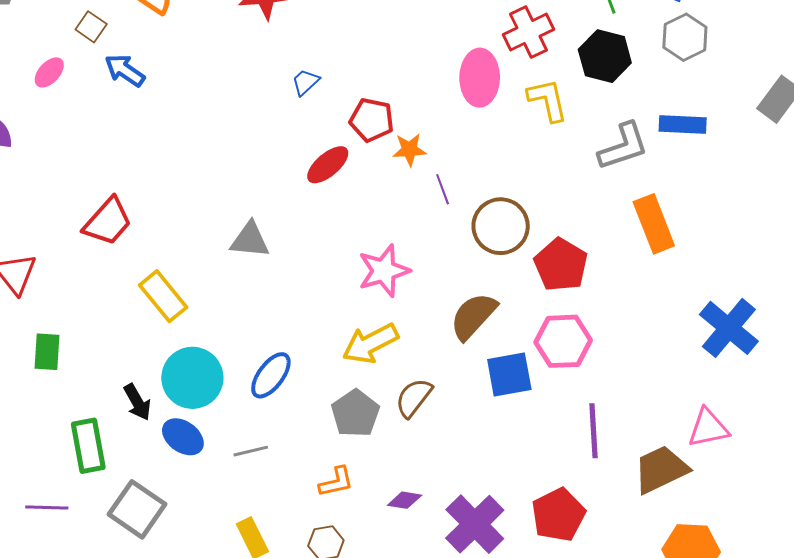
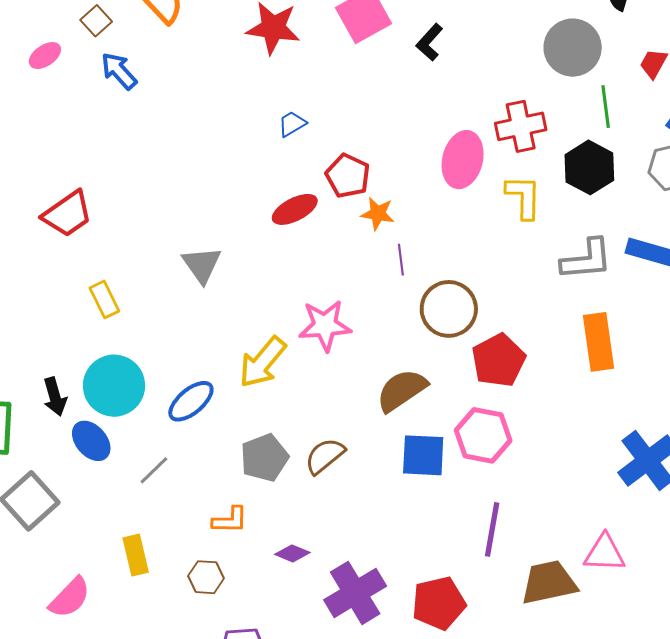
gray triangle: (250, 240) -> (202, 265), turned 36
yellow rectangle: (163, 296) -> (104, 299), size x0.7
yellow arrow: (370, 343) -> (263, 362), moved, turned -36
gray line: (251, 451) -> (154, 470), turned -44

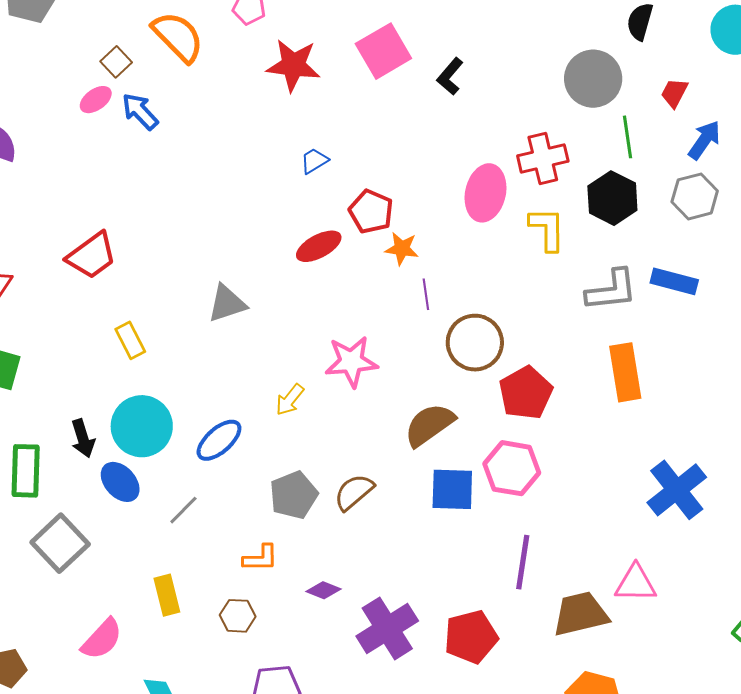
pink ellipse: (45, 56) -> (96, 100), moved
gray triangle: (202, 265) -> (227, 303), turned 48
yellow arrow: (263, 362) -> (290, 400), size x0.6

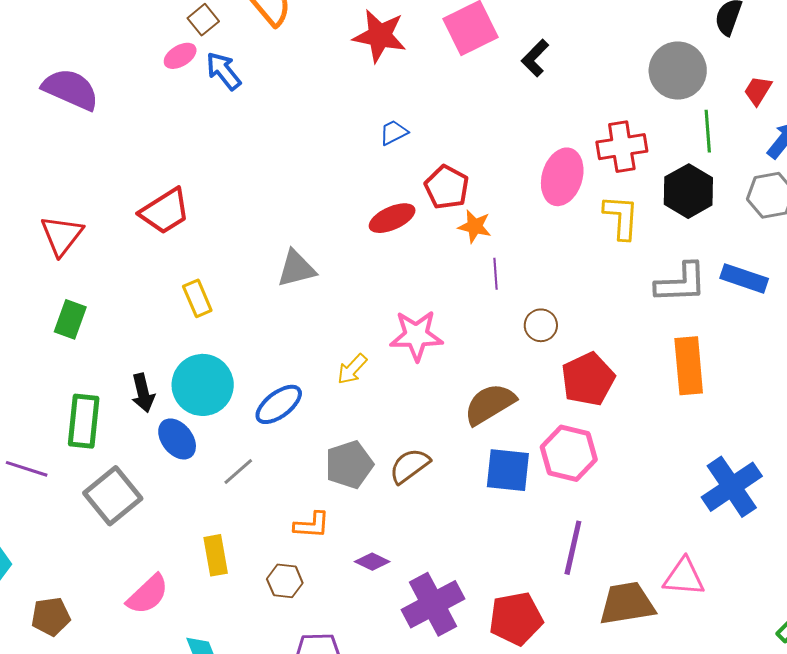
brown circle: (475, 343) -> (541, 325), size x0.6

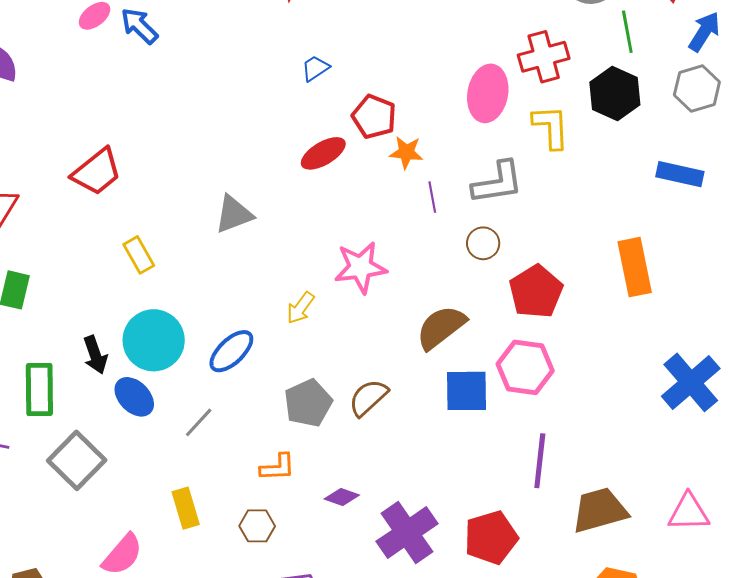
gray L-shape: (681, 283) -> (498, 183), moved
pink triangle: (684, 577) -> (689, 512), moved

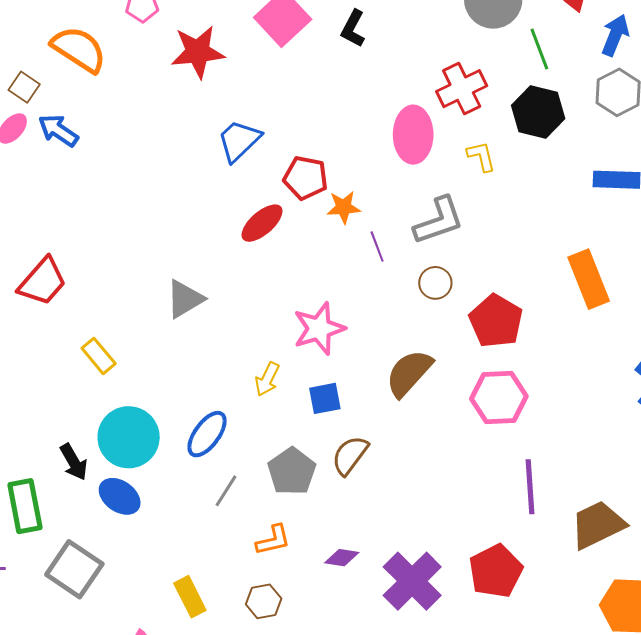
blue trapezoid: (315, 68) -> (239, 141), size x1.6
yellow L-shape: (551, 127) -> (481, 156), size x0.7
blue square: (466, 391) -> (325, 398), moved, size x0.7
gray line: (199, 422) -> (226, 491), moved

